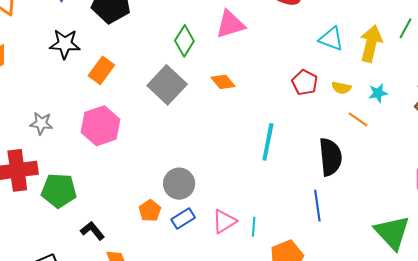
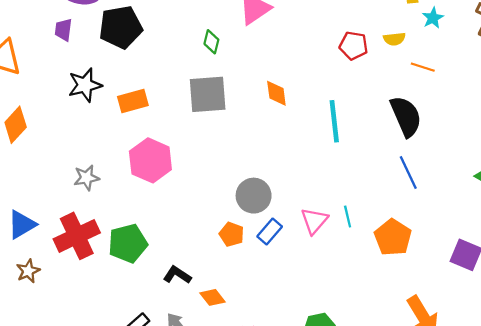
green diamond: (184, 41) -> (211, 42), size x0.7
orange rectangle: (101, 70) -> (133, 101), turned 56
orange diamond: (223, 82) -> (276, 93), moved, turned 50
gray square: (167, 85) -> (208, 94), turned -30
cyan star: (378, 93) -> (433, 18), moved

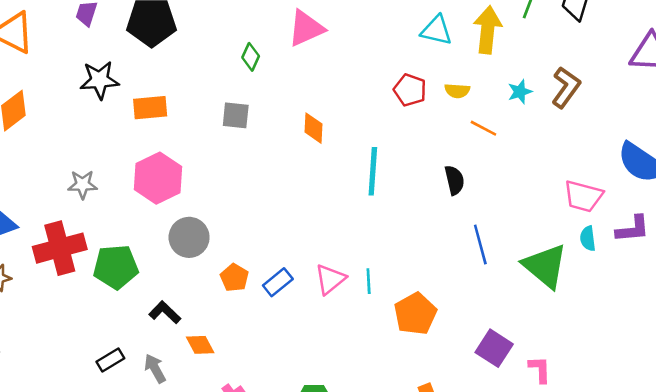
cyan star: (433, 18) -> (520, 92), moved
gray square: (208, 94) -> (236, 115), size x0.6
black semicircle: (406, 116) -> (455, 180), size x0.6
blue line: (408, 173) -> (480, 244), moved
gray circle: (254, 196) -> (189, 237), moved

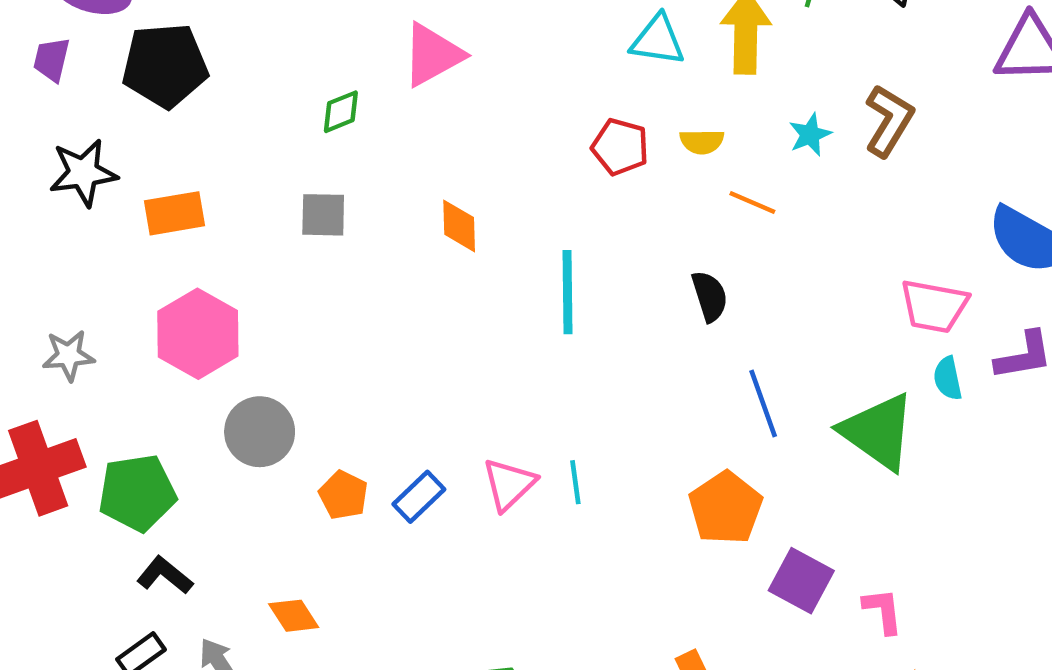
green diamond: (251, 57) -> (341, 112), turned 48
black L-shape: (165, 312) -> (165, 575), moved
orange pentagon: (415, 314) -> (726, 508), moved

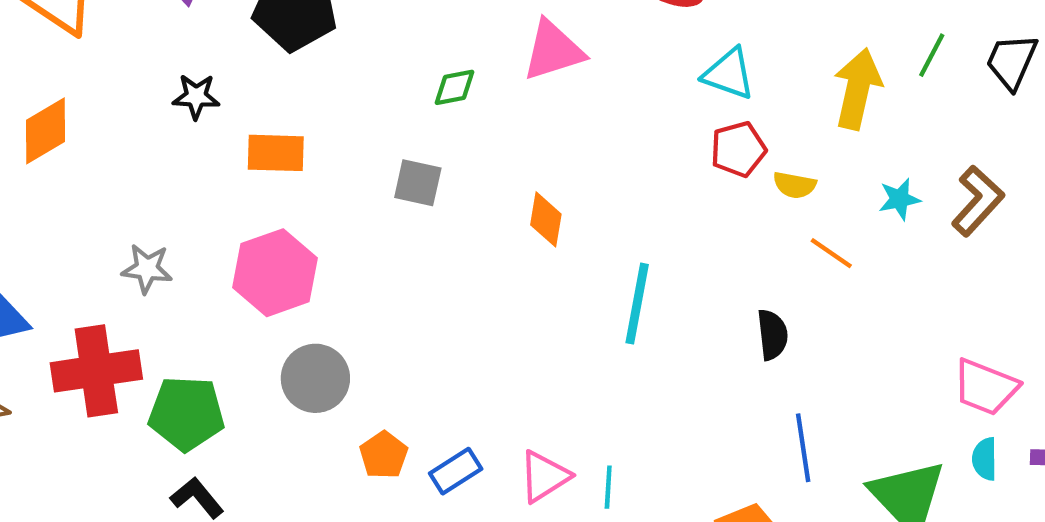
cyan triangle: (658, 40) -> (729, 74), moved
red pentagon: (620, 147) -> (738, 149), moved, turned 30
black star: (83, 173) -> (196, 97), size x0.7

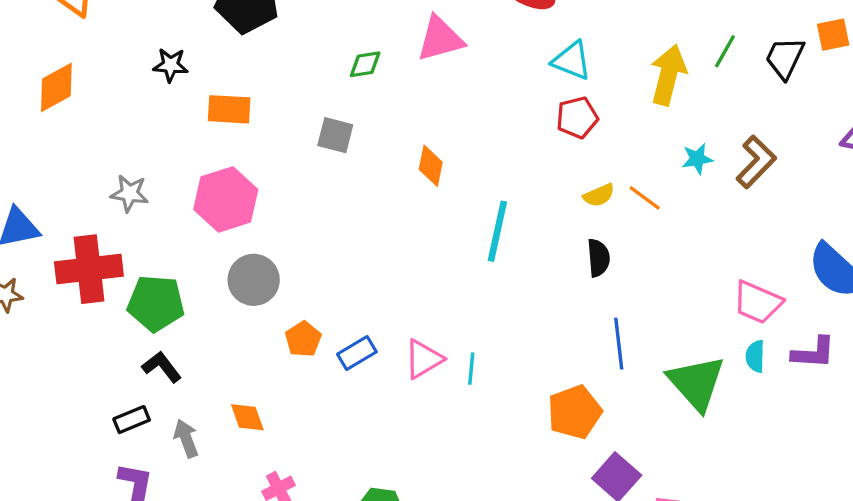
yellow semicircle: (795, 185) -> (599, 195), moved, turned -36

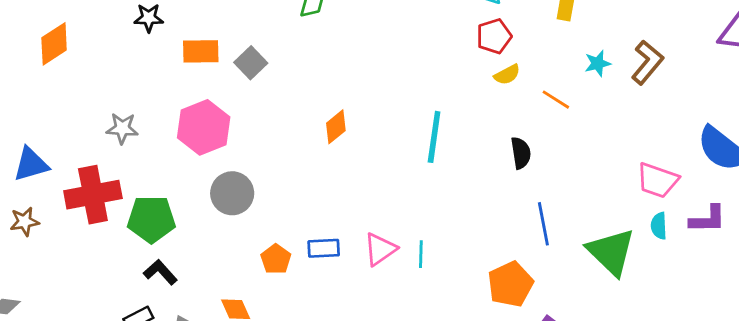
gray square: (335, 135) -> (251, 63), moved, turned 36
orange diamond: (431, 166) -> (336, 127), moved, turned 44
yellow semicircle: (599, 195) -> (507, 75), moved
orange pentagon: (303, 339) -> (276, 259), moved
blue rectangle: (357, 353) -> (324, 248), turned 32

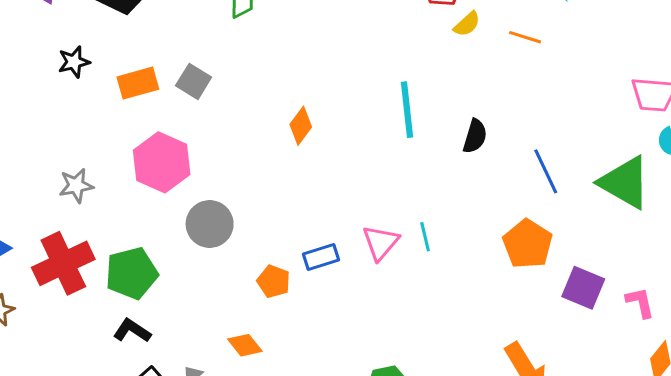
black semicircle: (521, 153) -> (475, 136), moved, turned 40
black L-shape: (160, 272) -> (132, 331), moved

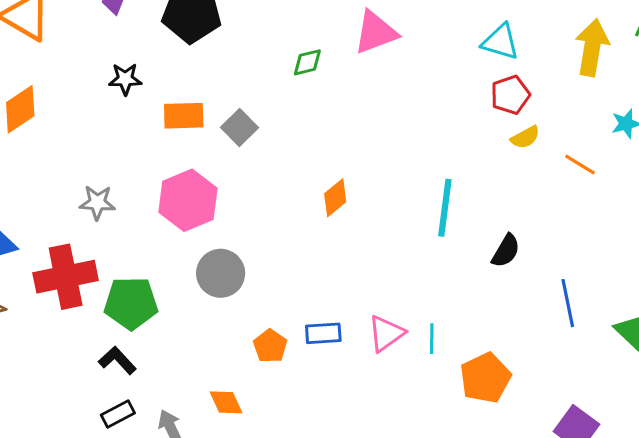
orange pentagon: (528, 244) -> (485, 378), moved

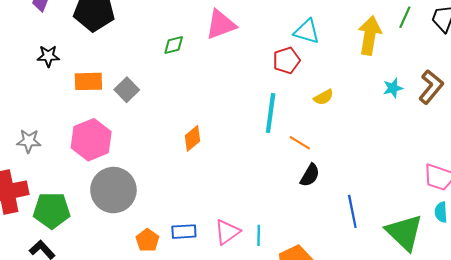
red pentagon: (510, 95) -> (286, 60), moved
orange line: (580, 165) -> (300, 143), moved
cyan line: (445, 208) -> (271, 113), moved
gray circle: (221, 273) -> (113, 190), size x1.4

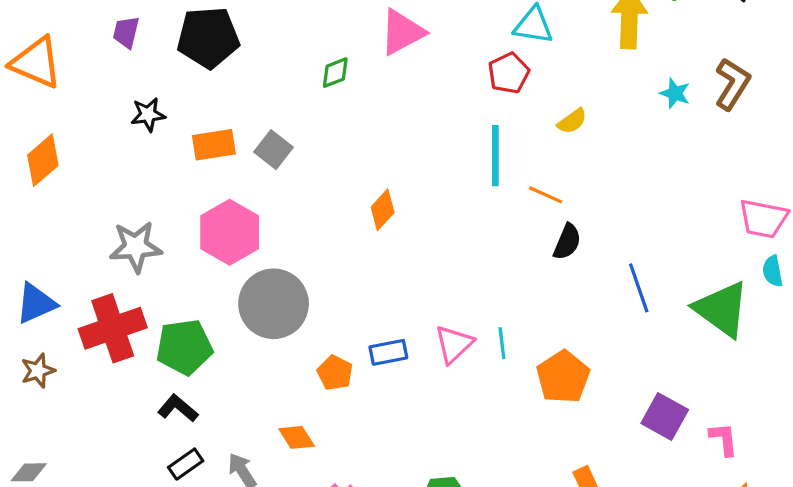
cyan star: (393, 88) -> (675, 93), turned -30
gray star: (29, 141) -> (136, 247), size x1.4

